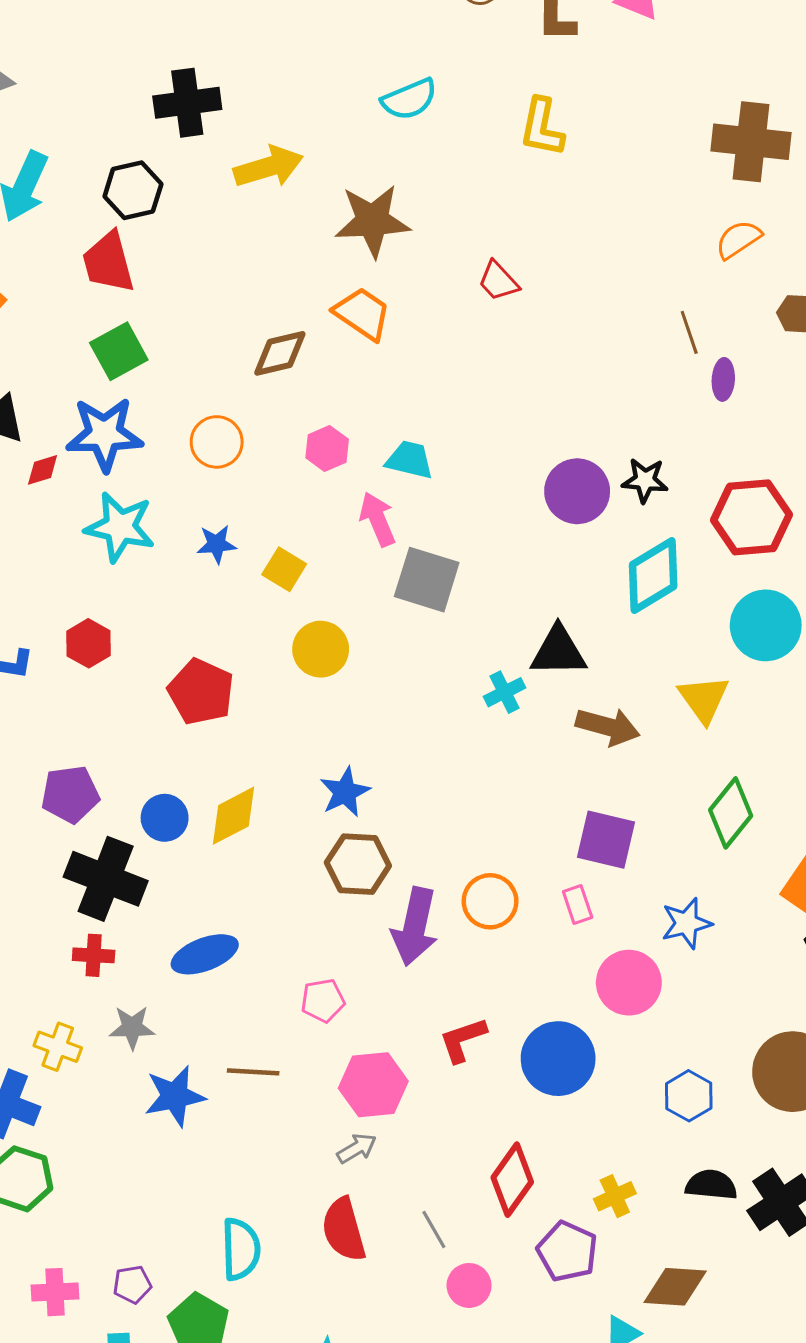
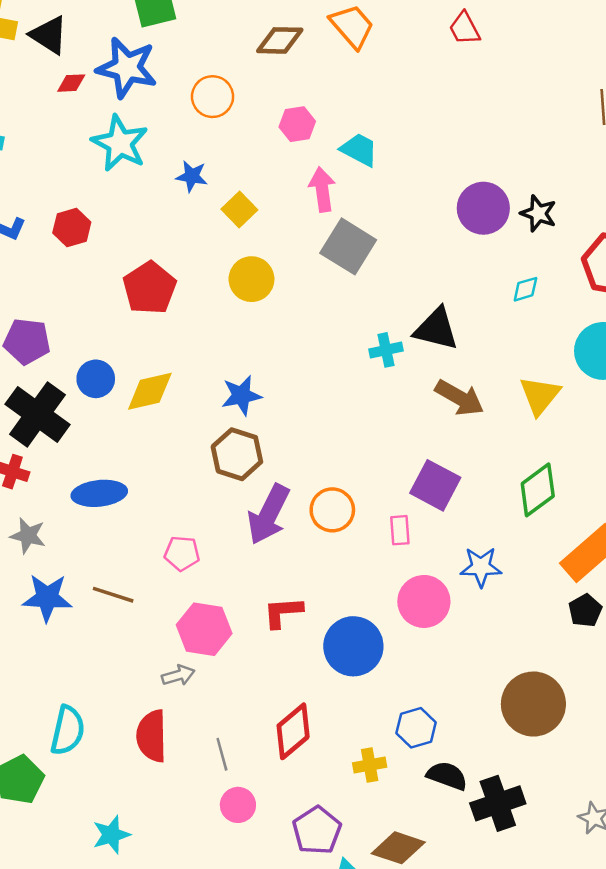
cyan diamond: (653, 576) -> (525, 289), size x0.5
blue hexagon: (689, 1096) -> (416, 728), moved
purple pentagon: (567, 1251) -> (317, 830), moved

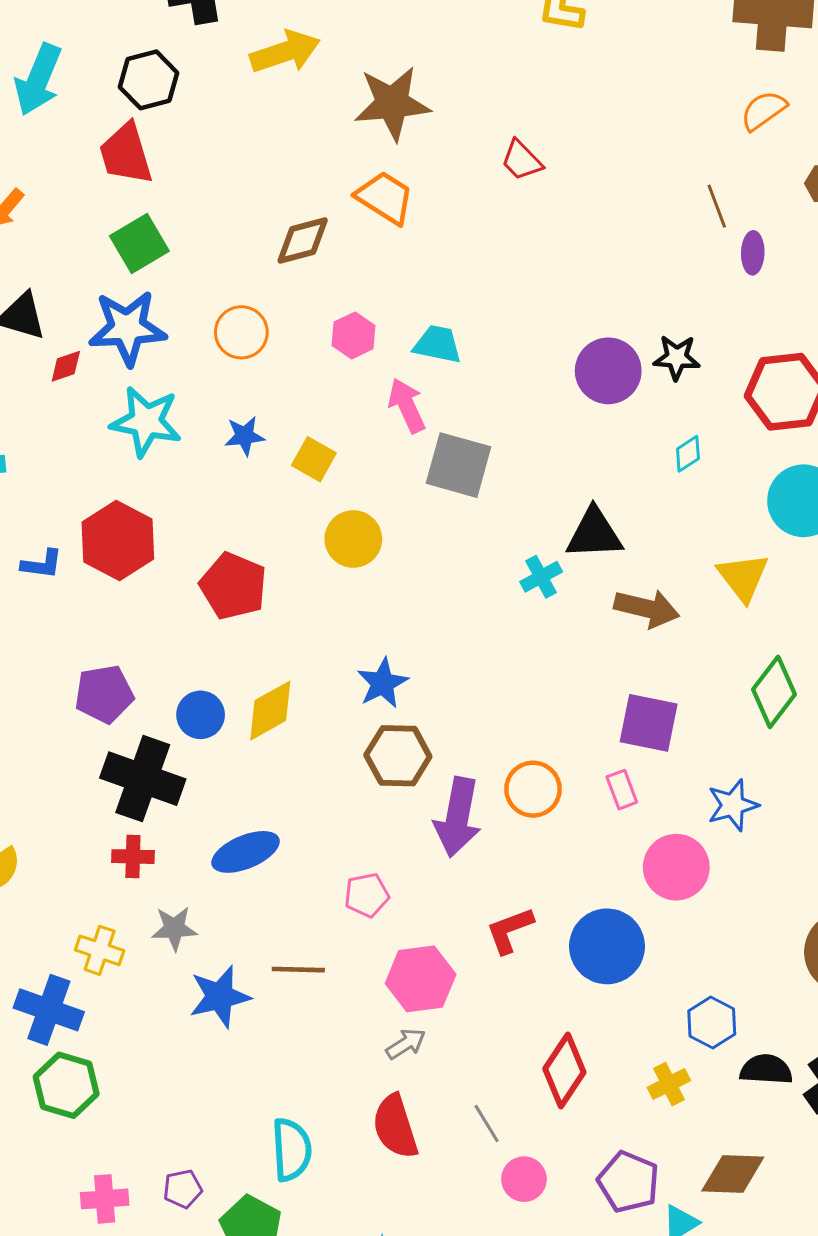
red hexagon: (72, 228) -> (118, 541), size x1.6

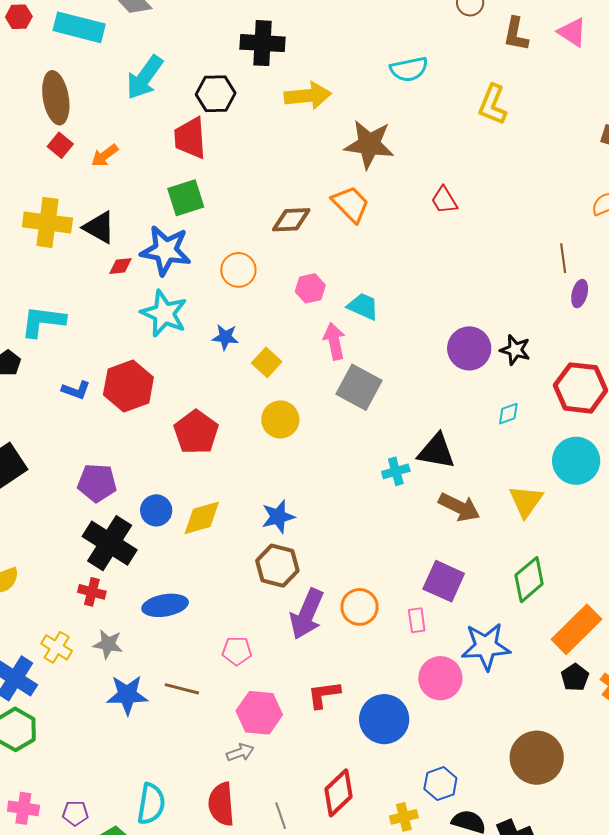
blue star: (733, 805) -> (486, 647), size x1.4

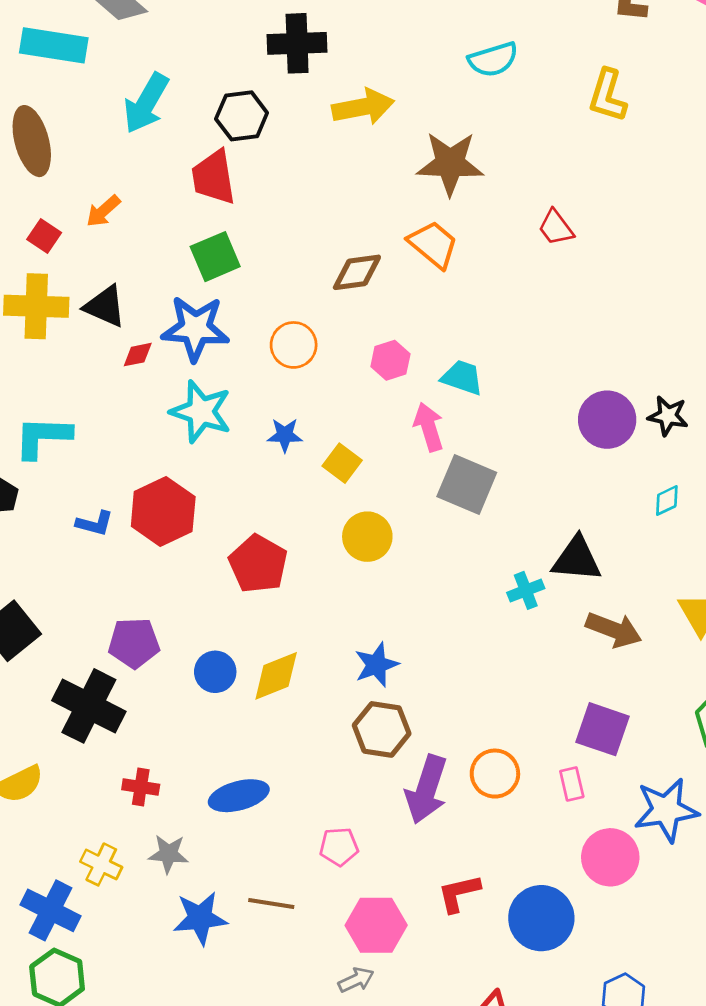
red square: (60, 145) -> (44, 236), moved
black cross: (110, 543) -> (89, 706), moved

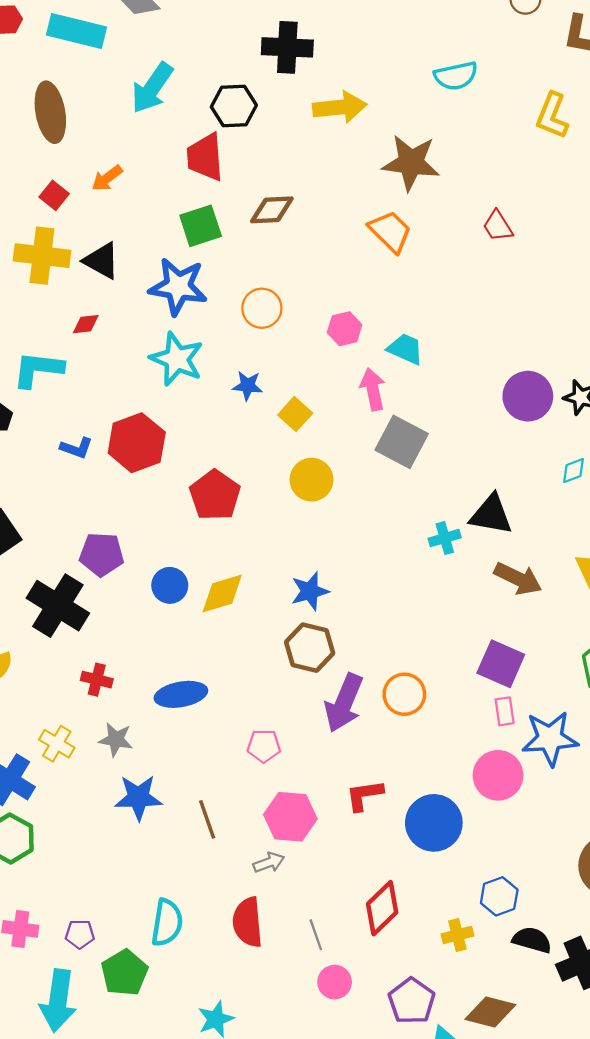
brown diamond: (357, 272) -> (272, 210), moved
red diamond: (138, 355) -> (86, 324), moved
pink rectangle: (572, 784) -> (505, 711), moved
brown line: (271, 904) -> (207, 819), moved, turned 57

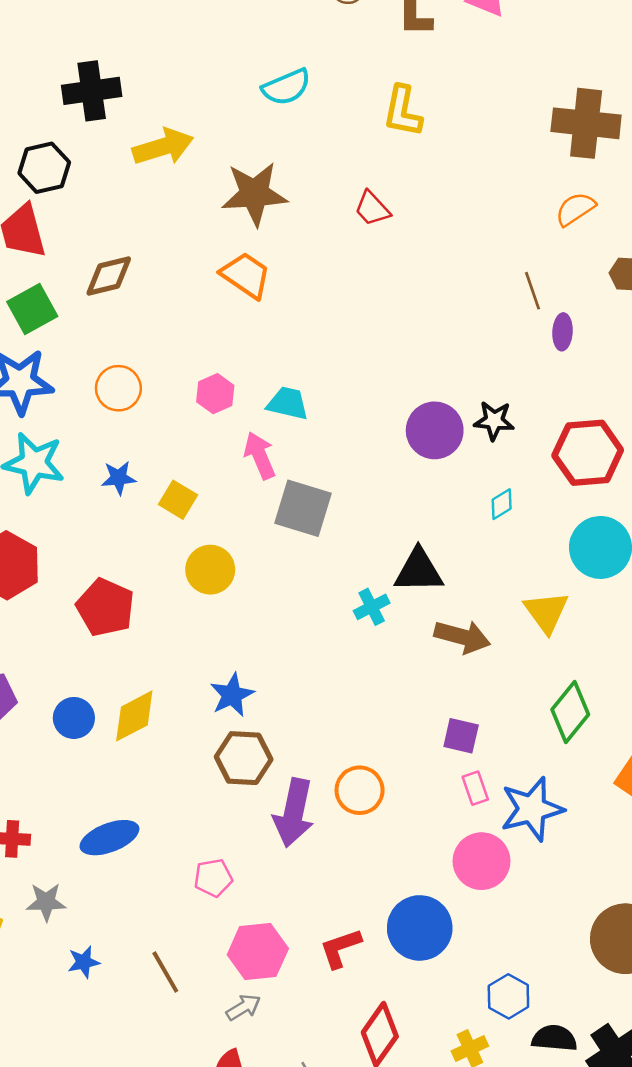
red trapezoid: (498, 226) -> (372, 209), moved
purple square: (501, 664) -> (461, 736), size x0.7
red L-shape: (364, 795) -> (340, 948), moved
blue star: (138, 797) -> (84, 962), size x0.6

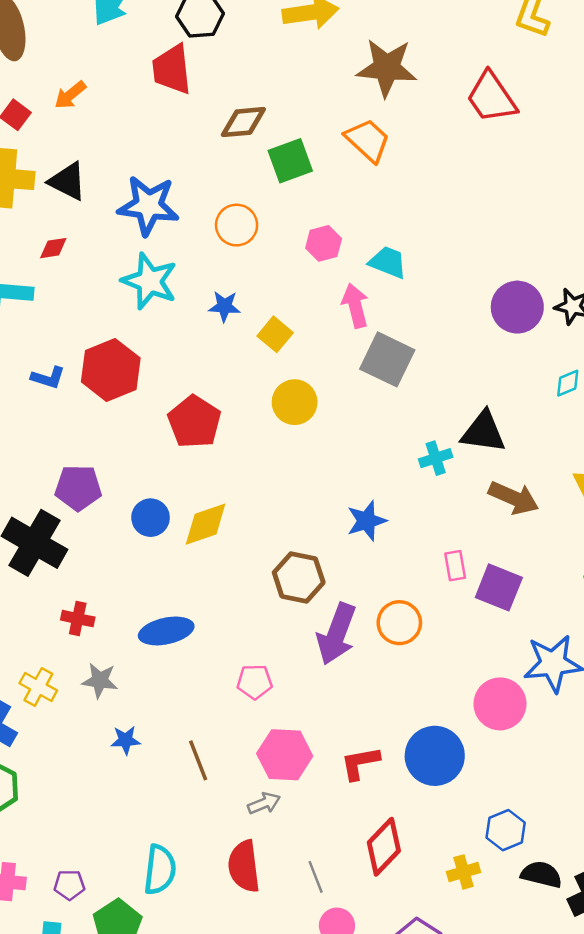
red trapezoid: (372, 209) -> (491, 97), size x1.6
green square: (32, 309) -> (290, 161), moved
blue star: (232, 695) -> (366, 521), moved
purple square: (461, 736) -> (499, 587), size x1.4
pink rectangle: (475, 788) -> (455, 566), moved

